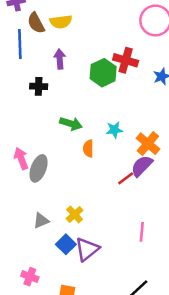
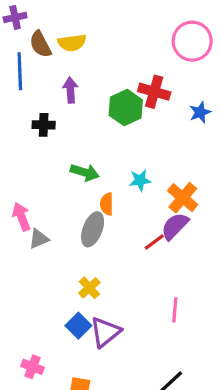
gray ellipse: (39, 168) -> (93, 229), moved
gray triangle: (41, 221) -> (39, 239), moved

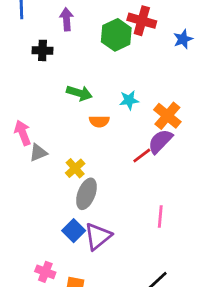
orange semicircle: (107, 204) -> (99, 121), turned -90
gray ellipse: (93, 229) -> (86, 194), moved
yellow cross: (89, 288) -> (75, 168), moved
pink cross: (32, 367) -> (45, 272), moved

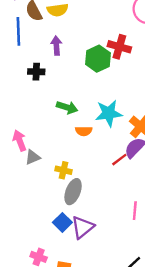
cyan star: (129, 100) -> (109, 113), size x1.6
yellow cross: (75, 168) -> (64, 170), turned -35

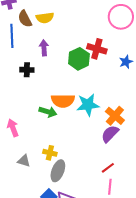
green arrow: (67, 107) -> (48, 112), moved
orange semicircle: (84, 131) -> (63, 101), moved, size x1.6
gray triangle: (33, 157) -> (24, 161), moved, turned 40
red line: (119, 160) -> (108, 168), moved

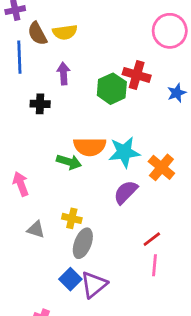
purple semicircle: (110, 134) -> (126, 192), moved

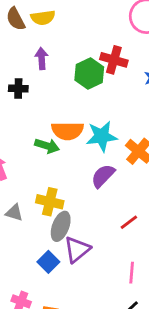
yellow cross: (72, 218) -> (50, 202), size x1.4
pink line: (155, 265) -> (132, 273), moved
purple triangle: (94, 285) -> (77, 250), moved

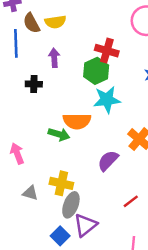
red cross: (114, 60) -> (107, 51), moved
cyan star: (102, 136) -> (107, 100), moved

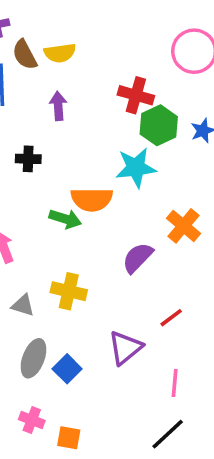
green hexagon: (96, 71) -> (159, 125), moved
black cross: (34, 84) -> (28, 159), moved
gray ellipse: (71, 205) -> (33, 358), moved
purple triangle: (85, 225) -> (125, 348), moved

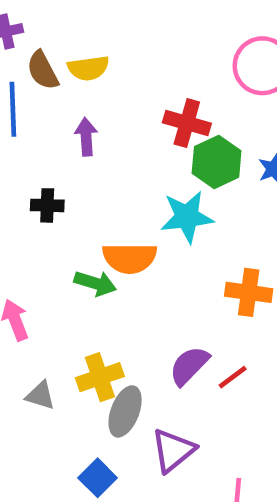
orange cross: (183, 226) -> (249, 292), turned -32
purple semicircle: (138, 258) -> (189, 366), moved
yellow cross: (69, 291) -> (100, 377), turned -32
red line: (171, 318) -> (233, 377), moved
gray ellipse: (33, 358) -> (125, 411), moved

